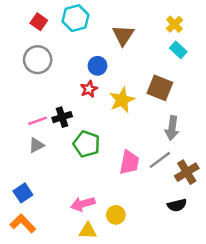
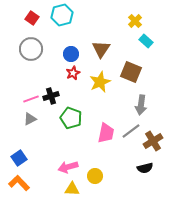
yellow cross: (175, 24) -> (135, 21), moved
brown triangle: (123, 35) -> (101, 49), moved
blue circle: (97, 66) -> (71, 54), moved

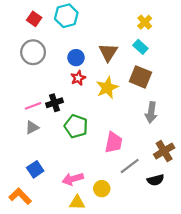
cyan rectangle: (146, 41) -> (140, 47), moved
gray line: (131, 131) -> (130, 166), moved
blue square: (19, 158) -> (35, 169), moved

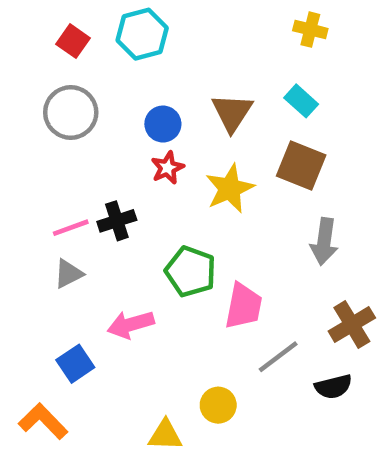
yellow cross: (145, 22) -> (310, 30), moved, turned -32
green pentagon: (76, 126) -> (191, 271), moved
pink arrow: (73, 179) -> (131, 324), moved

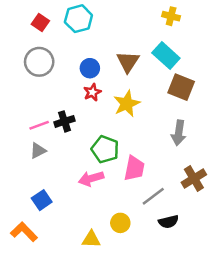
cyan rectangle: (301, 101) -> (166, 55), size x1.5
brown square: (301, 165) -> (181, 87), moved
pink arrow: (131, 324) -> (91, 179), moved
black semicircle: (333, 387) -> (169, 222), moved

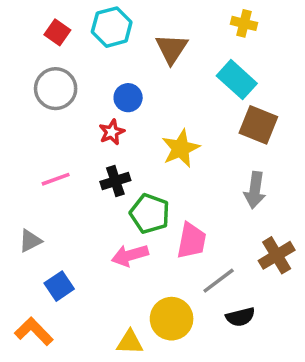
brown triangle: (128, 62) -> (172, 49), moved
red star: (92, 92) -> (112, 132), moved
black cross: (65, 121) -> (115, 181), moved
gray triangle: (38, 151) -> (30, 241), moved
yellow circle: (120, 223) -> (172, 319), size x1.5

